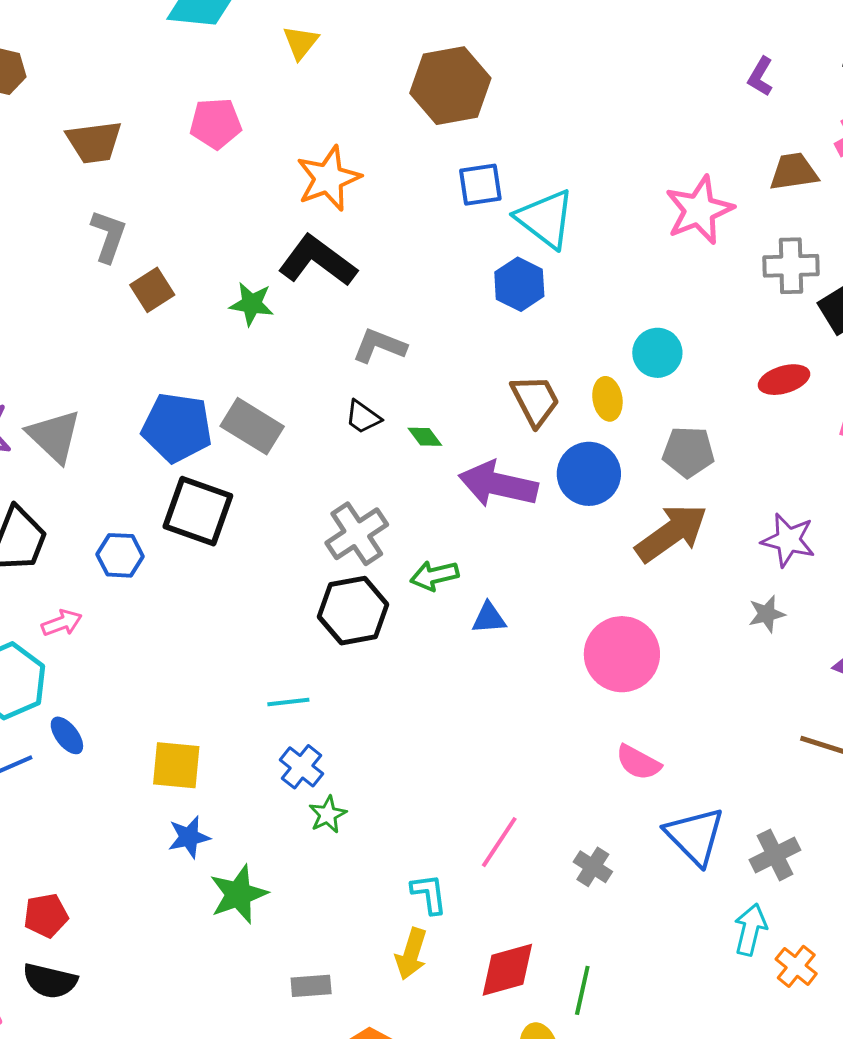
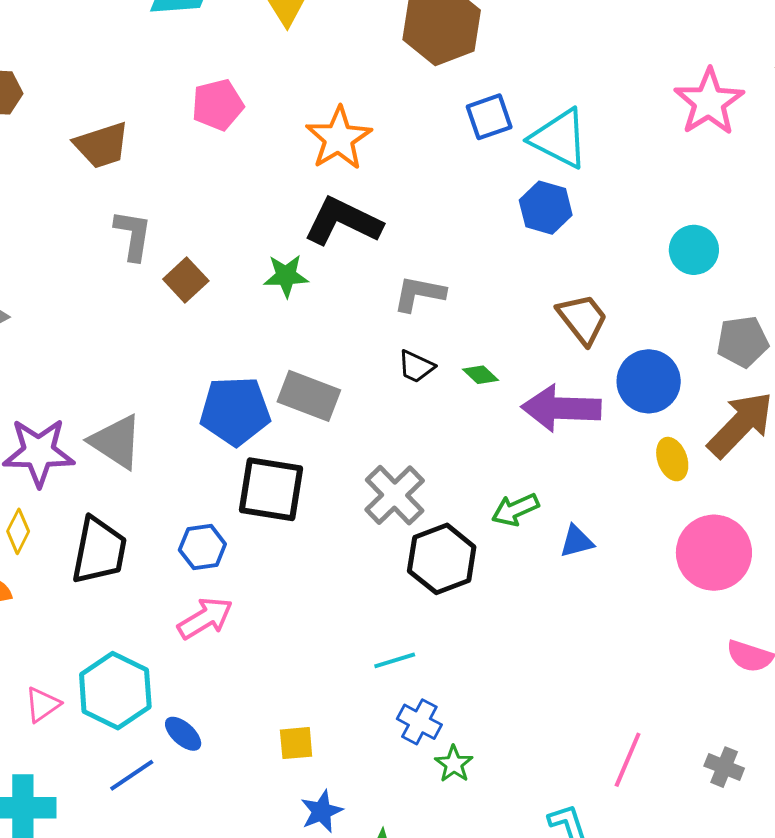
yellow ellipse: (607, 399) -> (672, 459), moved
gray cross: (357, 534) -> (395, 495), moved
pink arrow: (62, 623) -> (205, 618), moved, size x1.4
yellow square: (176, 765) -> (296, 743), size x0.7

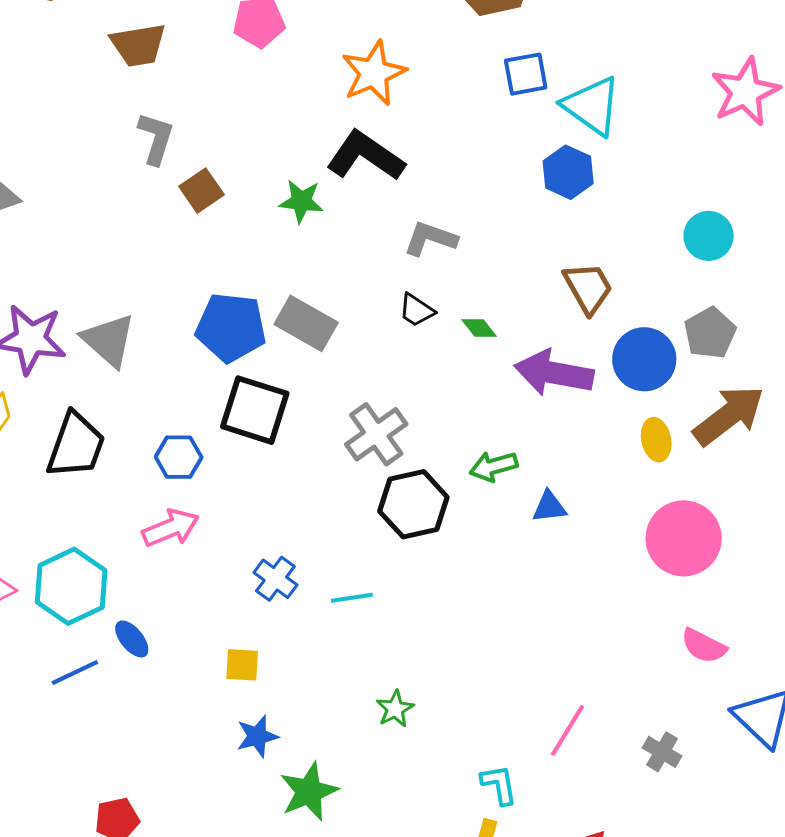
gray pentagon: (742, 342) -> (710, 333), moved, turned -30
blue cross: (419, 722) -> (275, 579), moved

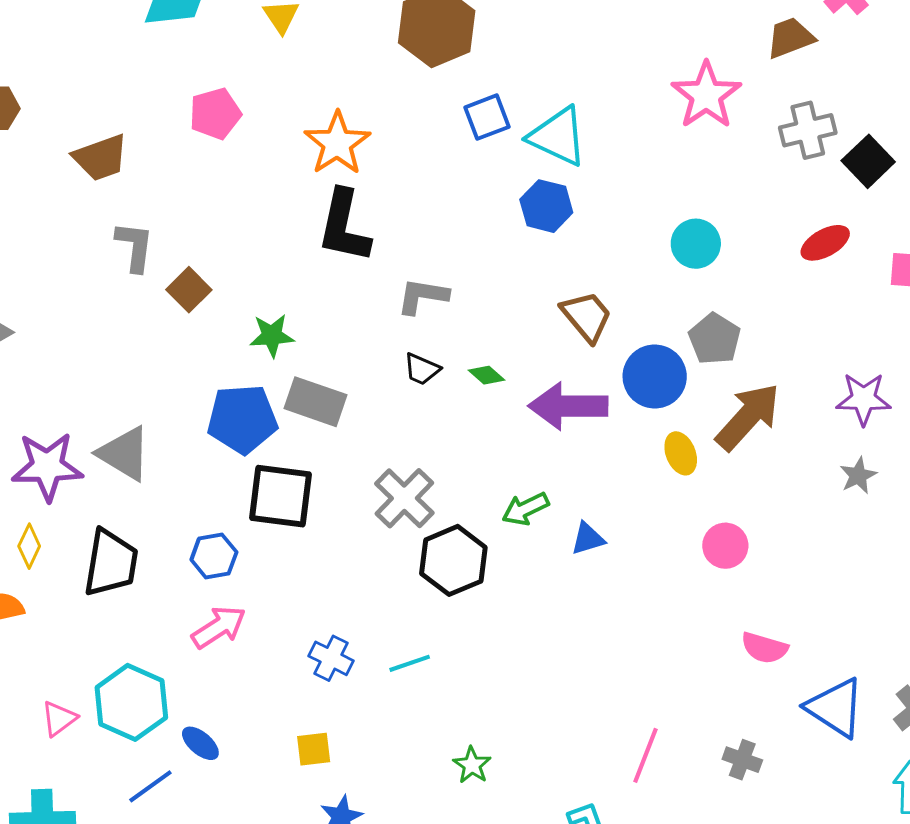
black L-shape: (365, 156) -> (344, 226), turned -102
green star: (301, 201) -> (272, 336), moved
pink circle: (684, 538) -> (725, 546), size x0.6

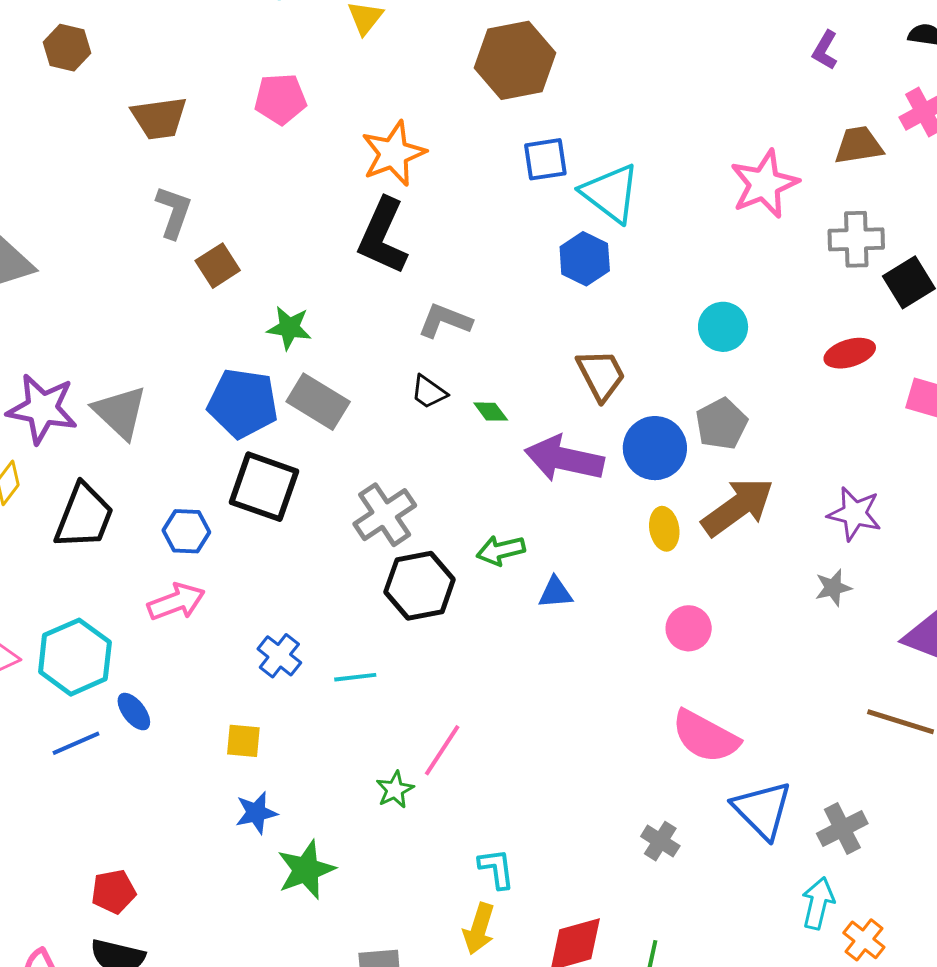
pink semicircle: (764, 648) -> (705, 736), size x1.5
pink line: (645, 755) -> (442, 750), moved

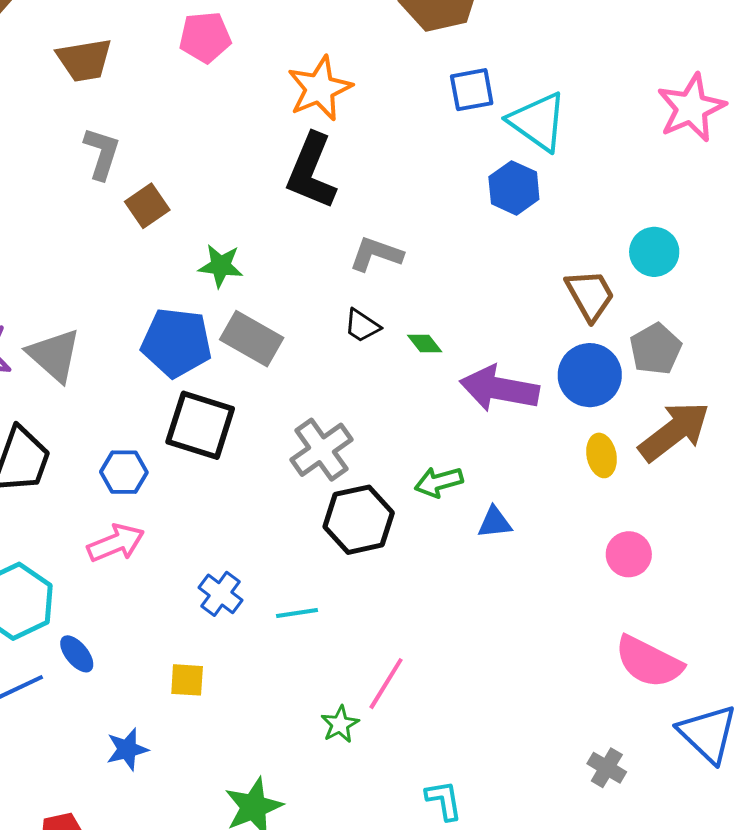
brown trapezoid: (601, 375) -> (590, 295), moved
blue star: (256, 813) -> (127, 749), moved

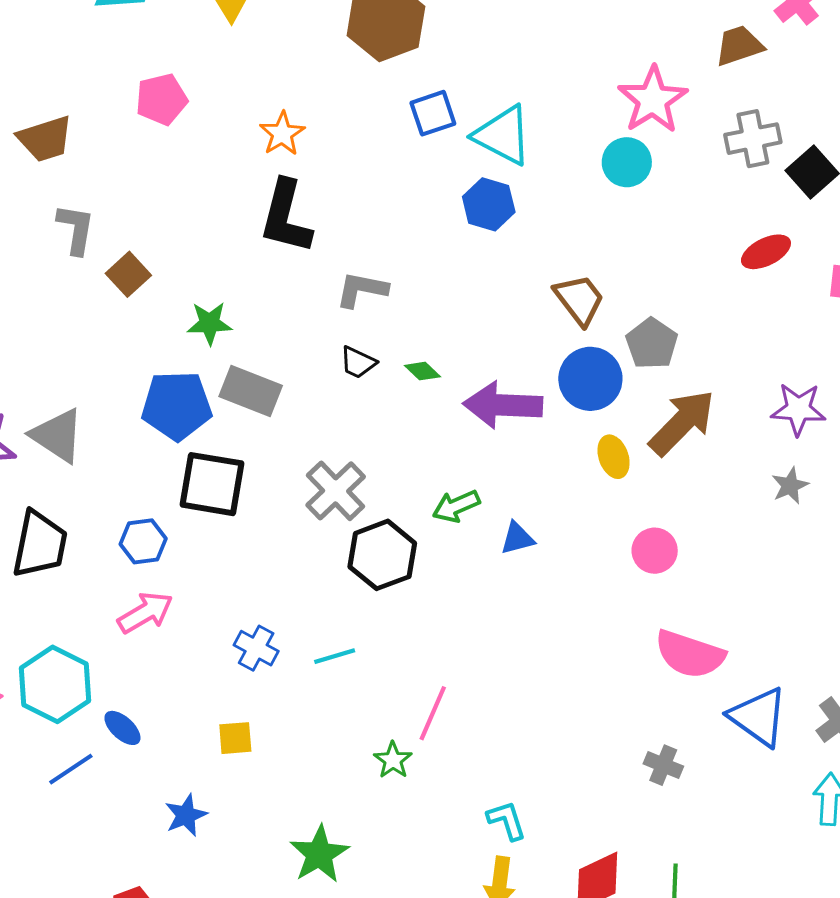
orange star: (320, 88) -> (282, 134), size x0.7
cyan circle: (654, 252) -> (627, 162), moved

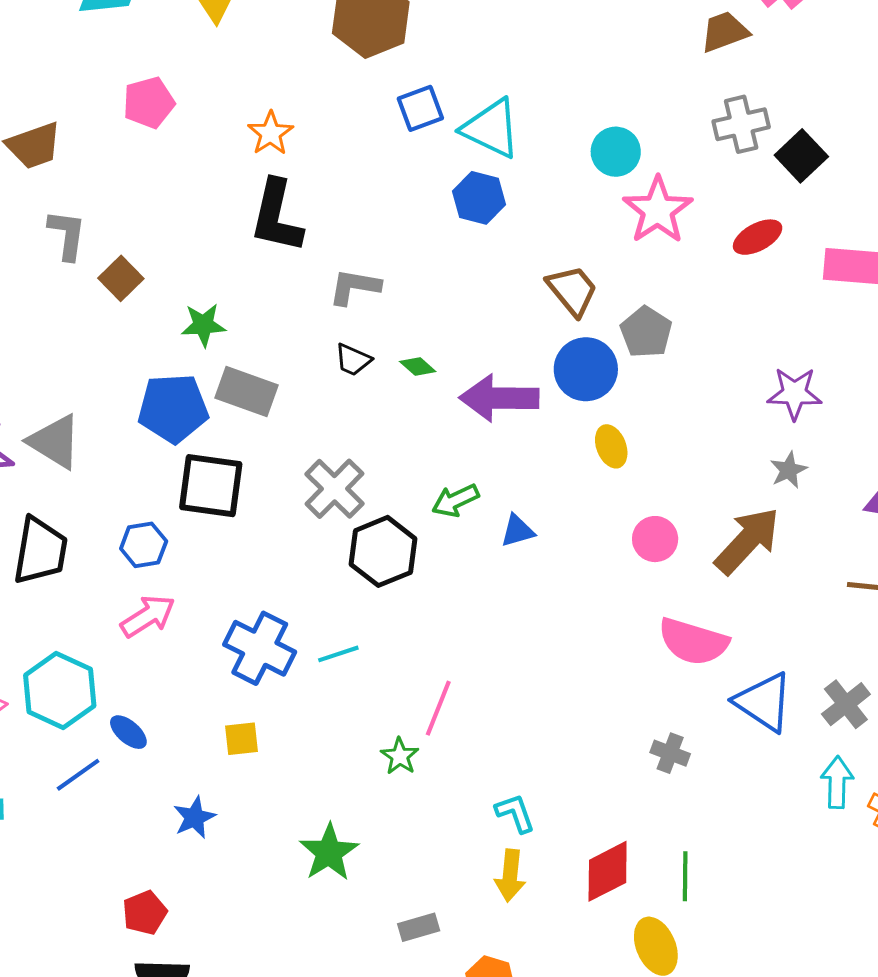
pink star: (653, 100) -> (658, 210), moved
brown arrow: (682, 423) -> (747, 541), moved
blue cross: (256, 648) -> (260, 648), size x1.6

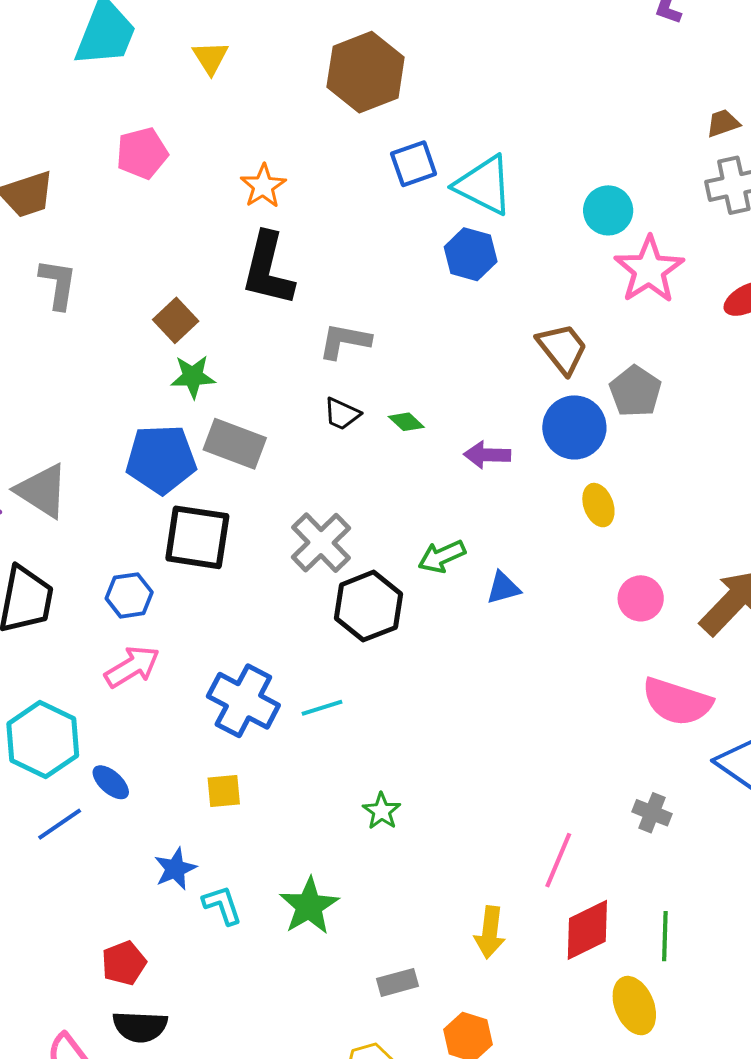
brown trapezoid: (725, 32) -> (723, 123), moved, size x0.7
brown square: (121, 278) -> (176, 320), moved
purple arrow: (499, 398) -> (487, 455), size x0.6
pink line: (438, 708) -> (558, 860), moved
cyan L-shape: (515, 813) -> (222, 905), moved

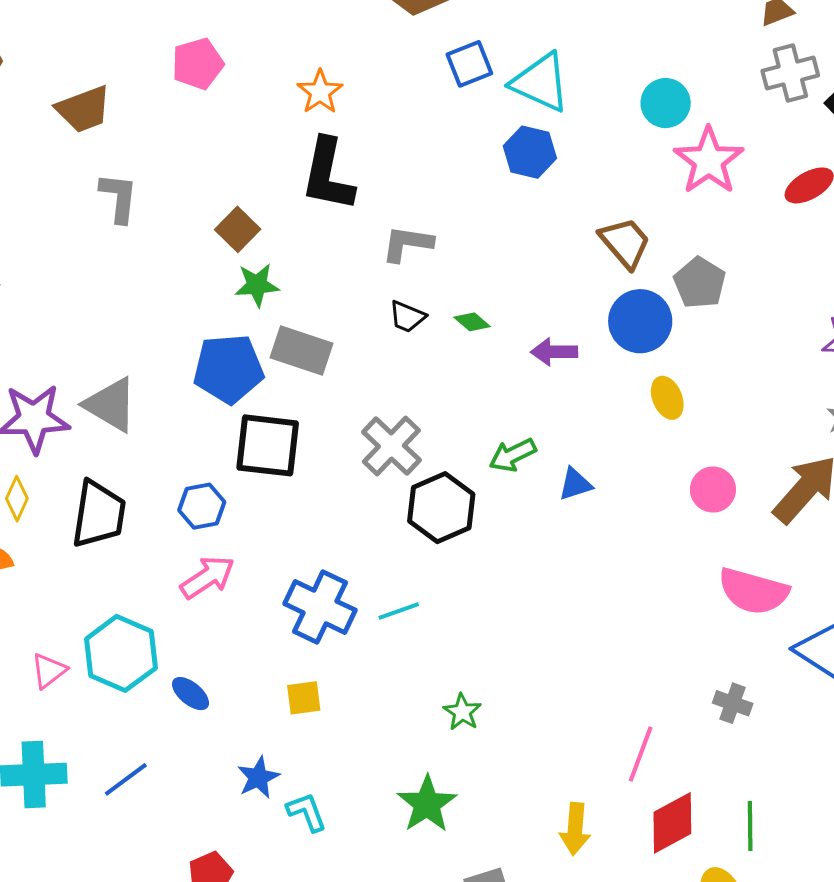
blue line: (60, 824) -> (126, 779), moved
green star: (309, 906) -> (427, 804), moved

